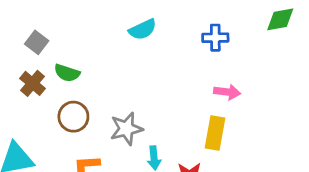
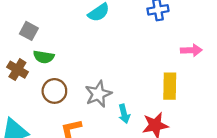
gray square: (37, 42) -> (29, 31), moved
pink arrow: (227, 92) -> (191, 50), moved

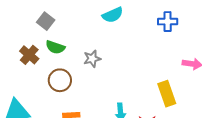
yellow rectangle: (170, 86) -> (167, 94), turned -30
gray star: (98, 94) -> (92, 59), moved, size x0.7

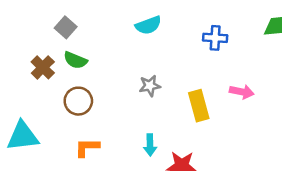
gray star: (92, 59) -> (150, 86), moved
yellow rectangle: (167, 94) -> (199, 106), moved

